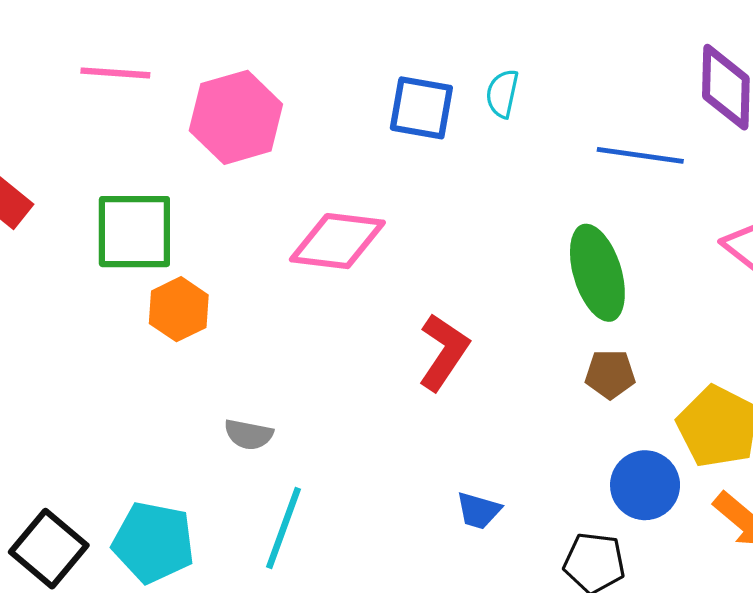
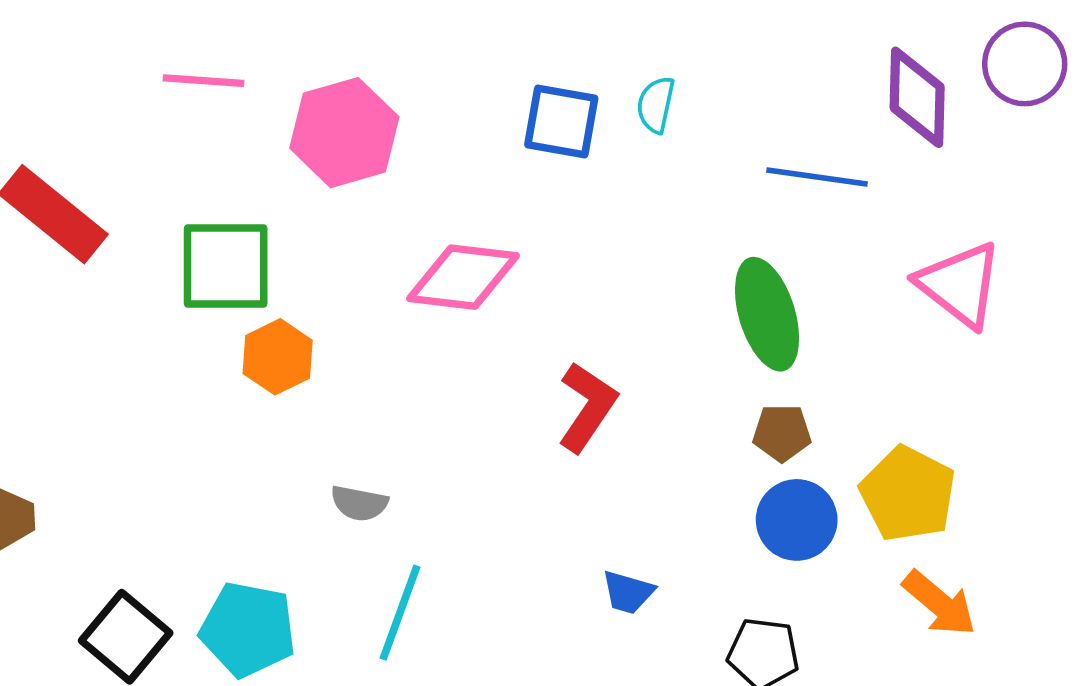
blue circle: (645, 485) -> (797, 520), moved

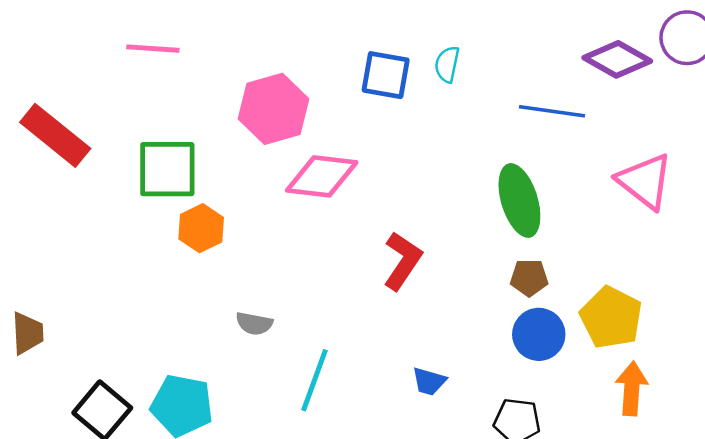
purple diamond: (917, 97) -> (617, 59), turned -62
pink hexagon: (344, 133) -> (273, 109), moved
orange arrow: (939, 603) -> (632, 389), turned -126
cyan line: (400, 613) -> (314, 380), moved

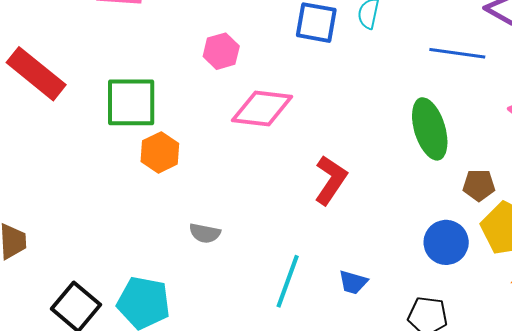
pink hexagon: (273, 109) -> (221, 51), size x0.6
brown pentagon: (529, 278) -> (479, 185), moved
cyan line: (314, 380) -> (288, 281), moved

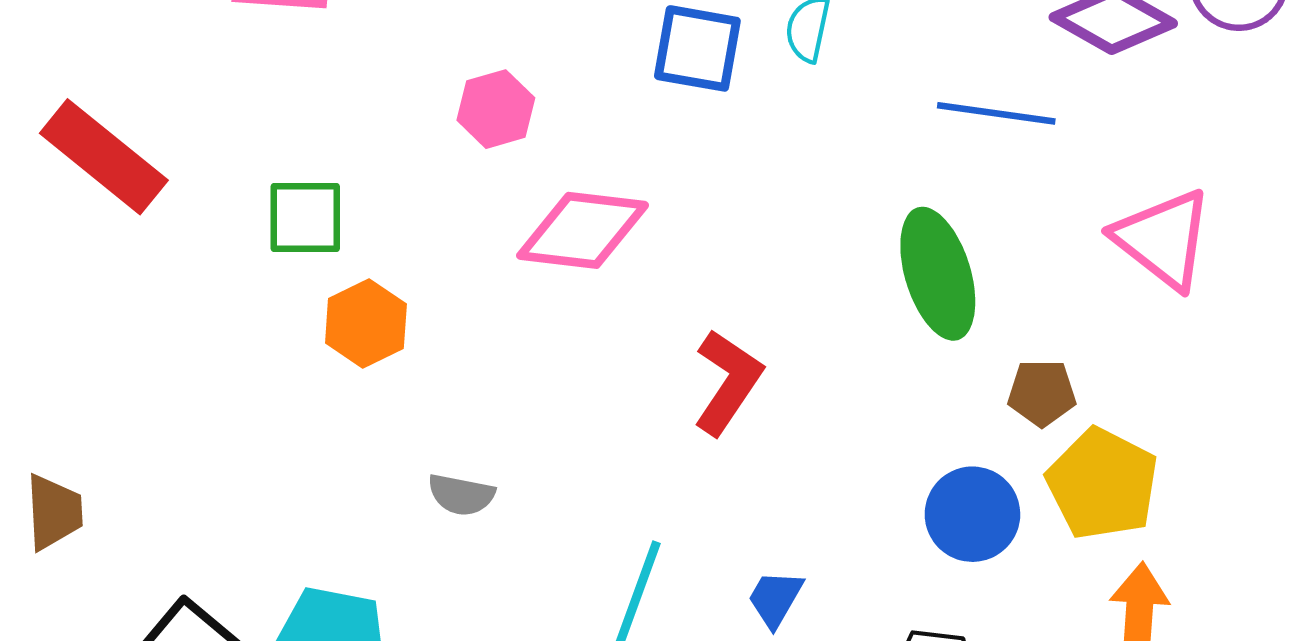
green square: (131, 102) -> (305, 217), size x0.7
blue trapezoid: (353, 282) -> (775, 599), turned 104

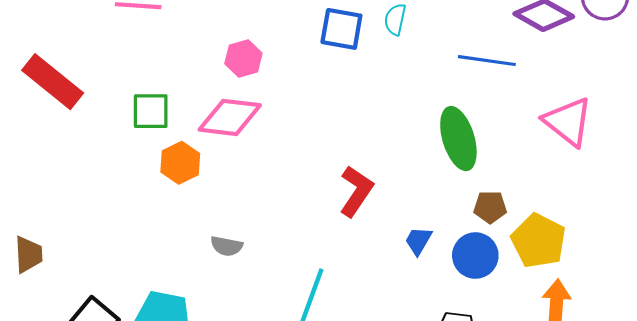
pink diamond: (583, 230) -> (230, 117), moved
brown pentagon: (1042, 393) -> (490, 207), moved
blue trapezoid: (775, 599) -> (418, 241), moved

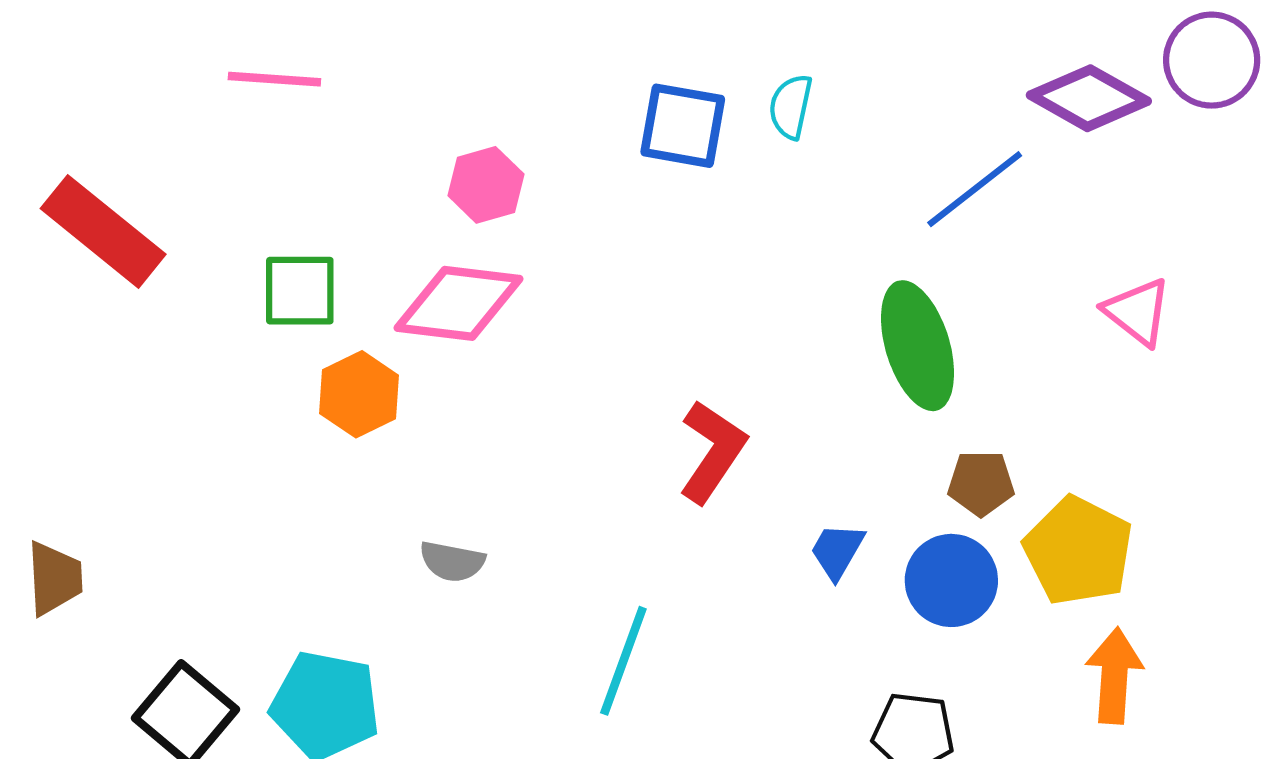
blue line: (487, 61) -> (975, 189), turned -46
pink triangle: (568, 122) -> (1138, 312), size x0.7

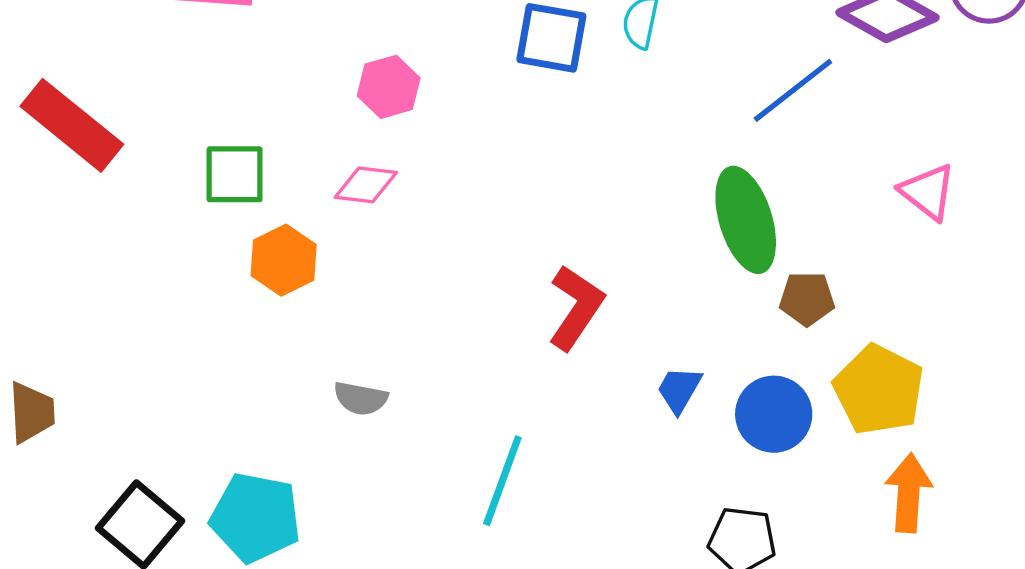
pink diamond: (458, 303) -> (366, 185), size x0.6
brown pentagon: (981, 483) -> (807, 299), moved

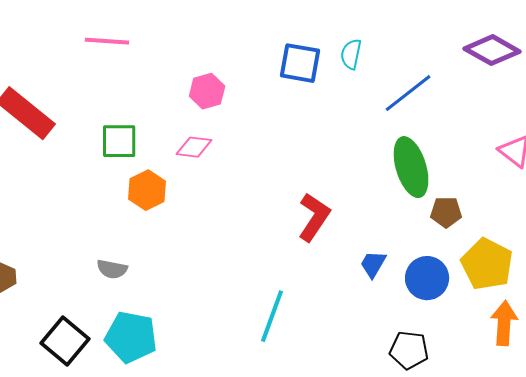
blue line: (793, 90) -> (408, 93), moved
gray semicircle: (361, 398) -> (112, 269), moved

